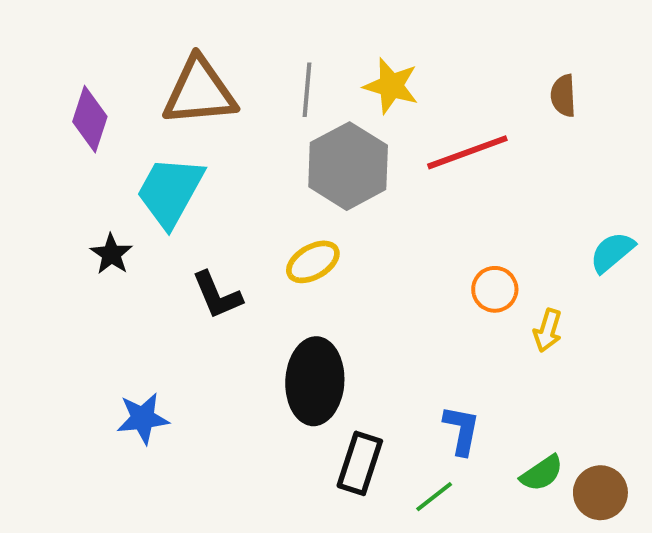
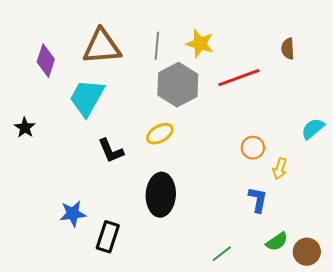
black star: (111, 254) -> (25, 128), moved
blue L-shape: (462, 430) -> (258, 200), moved
black rectangle: (360, 463) -> (108, 237), moved

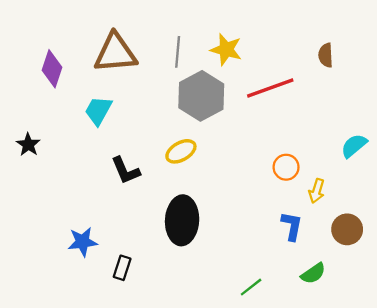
cyan trapezoid: (87, 98) -> (98, 111), size x0.7
black rectangle: (108, 237) -> (122, 268), size x0.7
brown circle: (307, 252) -> (347, 229), moved

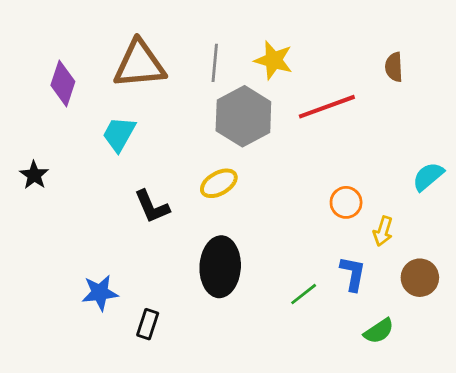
green line: (251, 287) -> (304, 294), moved

